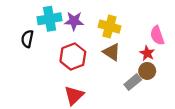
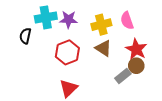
yellow cross: (109, 27) -> (101, 25), turned -30
pink semicircle: (157, 35) -> (127, 21), moved
red star: (147, 53) -> (136, 49), size x1.5

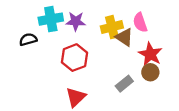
black semicircle: (25, 36) -> (28, 39), turned 63
brown triangle: (103, 48) -> (124, 37), moved
gray rectangle: (123, 76) -> (124, 84), moved

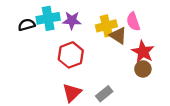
black semicircle: (28, 39) -> (27, 25), moved
gray rectangle: (124, 84) -> (104, 94), moved

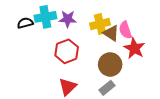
pink semicircle: (133, 22) -> (125, 30), moved
brown circle: (143, 69) -> (110, 64), moved, size x1.5
gray rectangle: (104, 94) -> (107, 88), moved

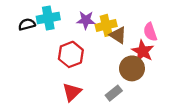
purple star: (68, 19) -> (86, 20), moved
pink semicircle: (125, 30) -> (150, 32), moved
brown circle: (110, 64) -> (132, 68), moved

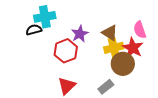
purple star: (86, 20) -> (80, 34), moved, turned -30
black semicircle: (27, 24) -> (34, 30), moved
yellow cross: (106, 25) -> (114, 48), moved

